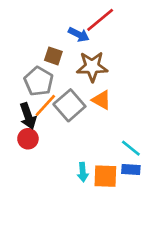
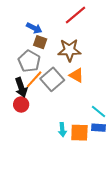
blue arrow: (79, 35) -> (34, 28), moved

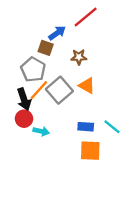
blue arrow: (34, 28) -> (57, 33), moved, turned -63
brown star: (69, 50) -> (79, 57), size x0.6
blue rectangle: (99, 128) -> (86, 127), moved
cyan arrow: (62, 130) -> (41, 131), moved, turned -72

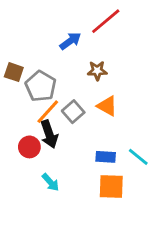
brown square: (46, 48) -> (14, 72), moved
gray square: (59, 90) -> (73, 112), size x0.7
black arrow: (24, 99) -> (49, 134), moved
cyan arrow: (41, 131) -> (51, 182), moved, turned 35

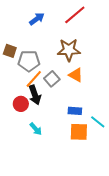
blue arrow: (70, 41) -> (37, 19), moved
brown star: (97, 71) -> (69, 50), size x1.6
gray pentagon: (41, 86) -> (29, 61), turned -30
cyan line: (138, 157) -> (98, 122), moved

